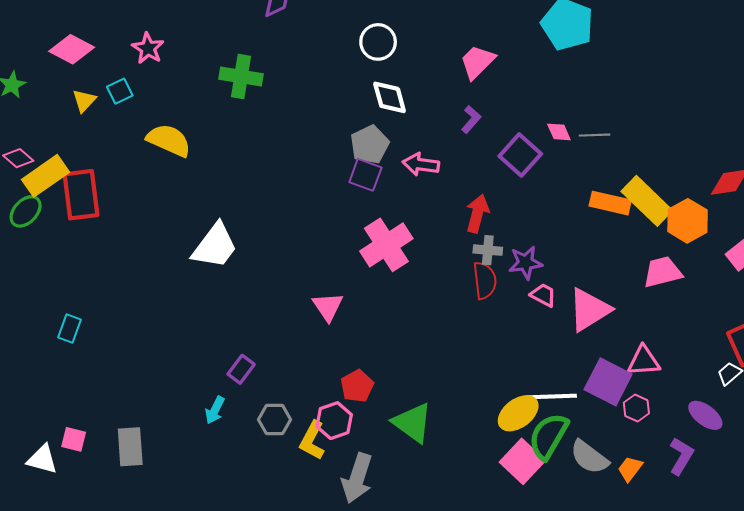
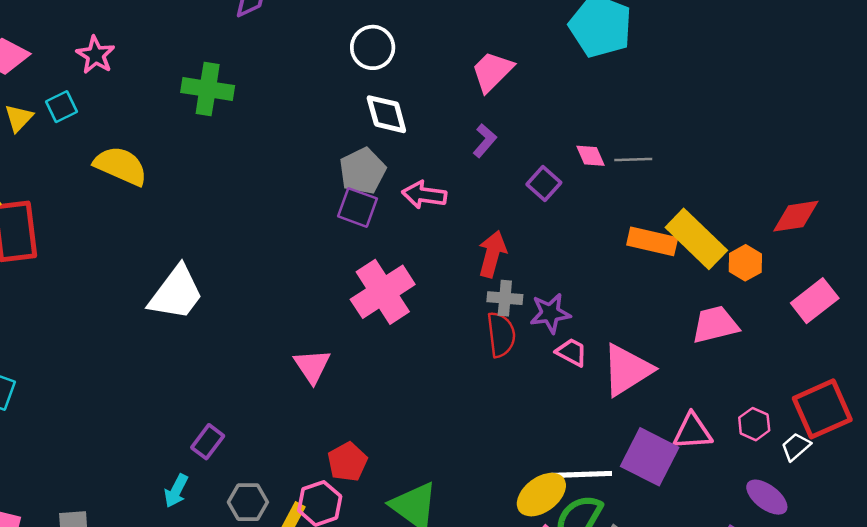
purple square: (520, 155) -> (544, 183), size x0.7
orange hexagon: (688, 221) -> (745, 263), size x0.7
pink hexagon: (636, 408) -> (754, 424), moved

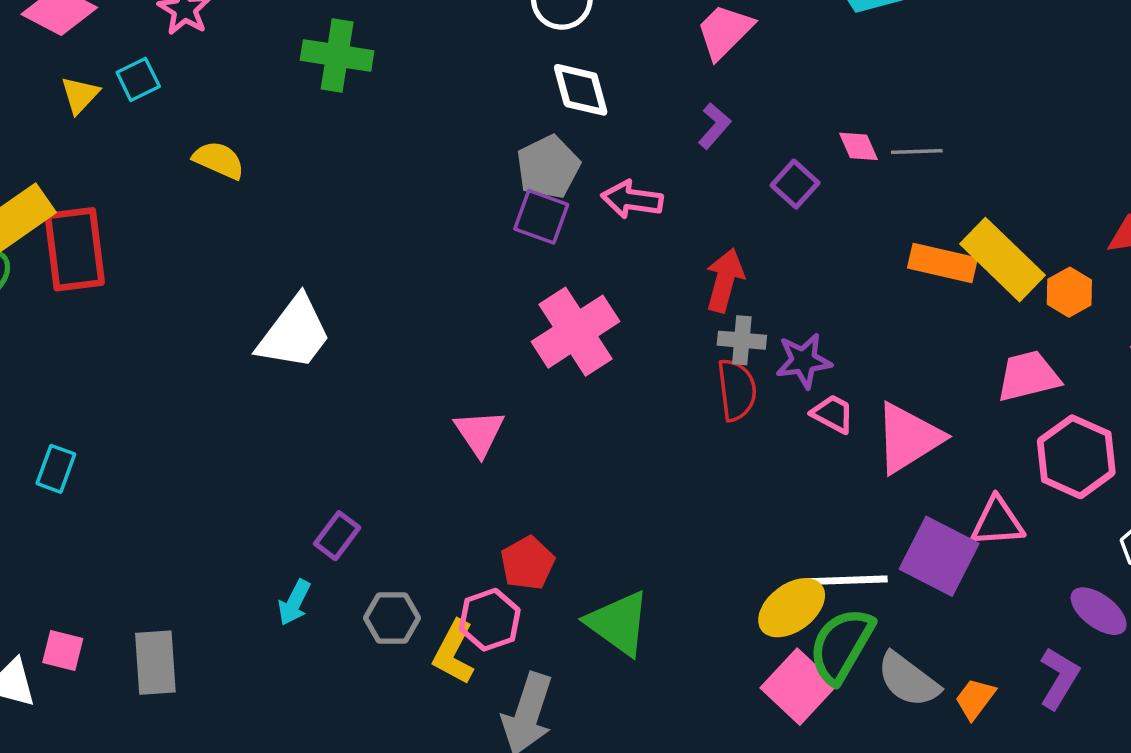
yellow semicircle: (121, 166) -> (219, 160), size x0.7
pink hexagon: (754, 424) -> (1076, 457), moved, size x1.8

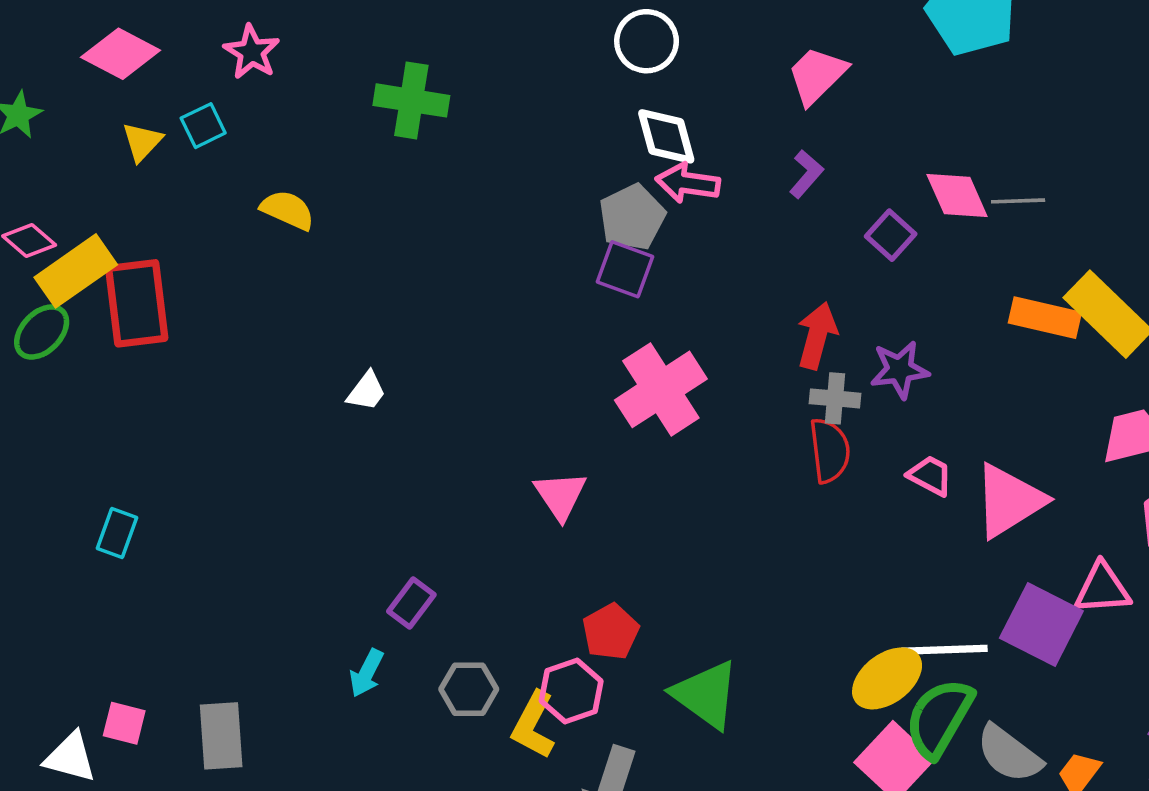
pink diamond: (858, 146) -> (957, 196), size x1.5
pink arrow: (632, 200) -> (688, 183), moved
white trapezoid: (294, 333) -> (367, 391), size x0.5
purple star: (804, 361) -> (900, 370), moved

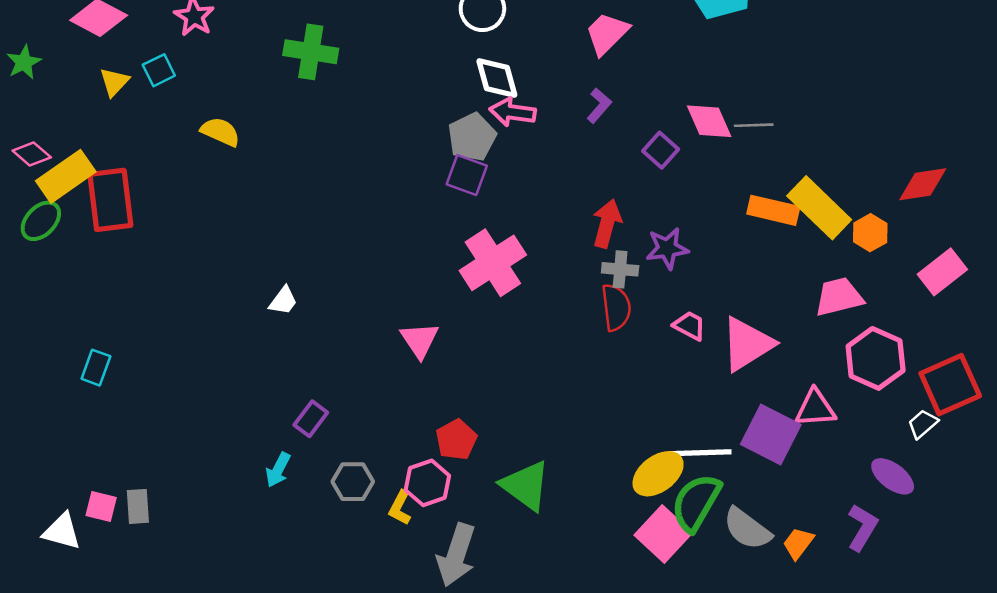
white trapezoid: (367, 391) -> (283, 301), moved
yellow L-shape: (533, 725) -> (400, 508), size x0.7
gray rectangle: (221, 736) -> (138, 506), moved, size x0.7

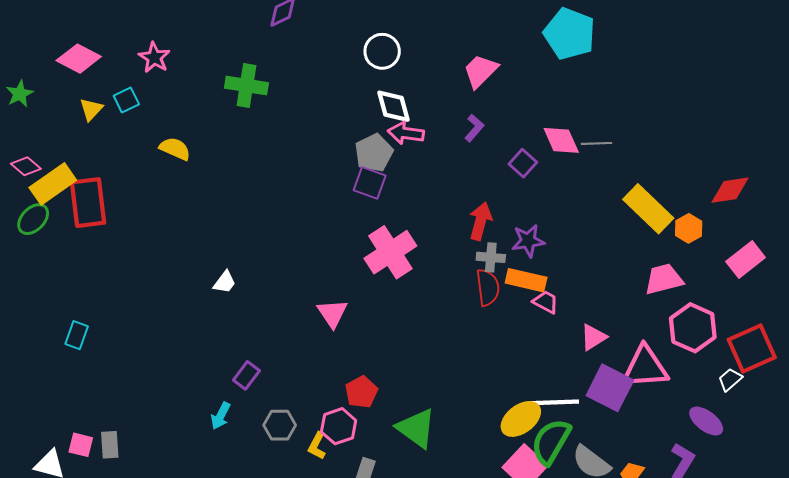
orange rectangle: (773, 210) -> (526, 280), moved
pink triangle: (747, 344) -> (593, 337), moved, size x0.6
pink triangle: (815, 408) -> (645, 367), size x1.4

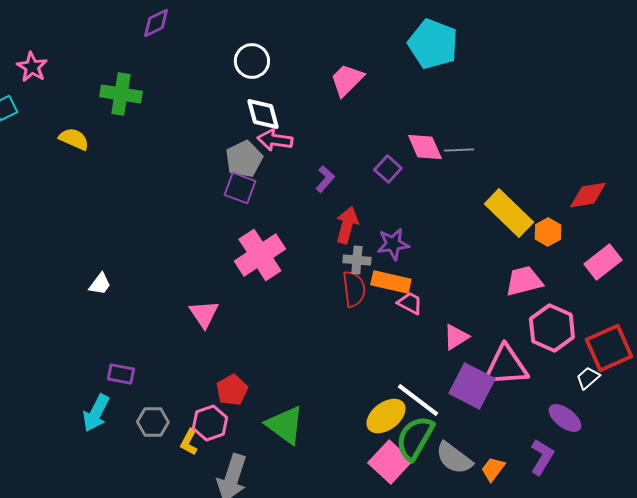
purple L-shape: (474, 128) -> (325, 179), moved
yellow semicircle: (175, 149) -> (74, 139), moved
purple rectangle: (246, 375) -> (121, 374), turned 64
white line: (554, 402) -> (418, 400), turned 39
cyan arrow: (221, 416) -> (96, 413), size x1.4

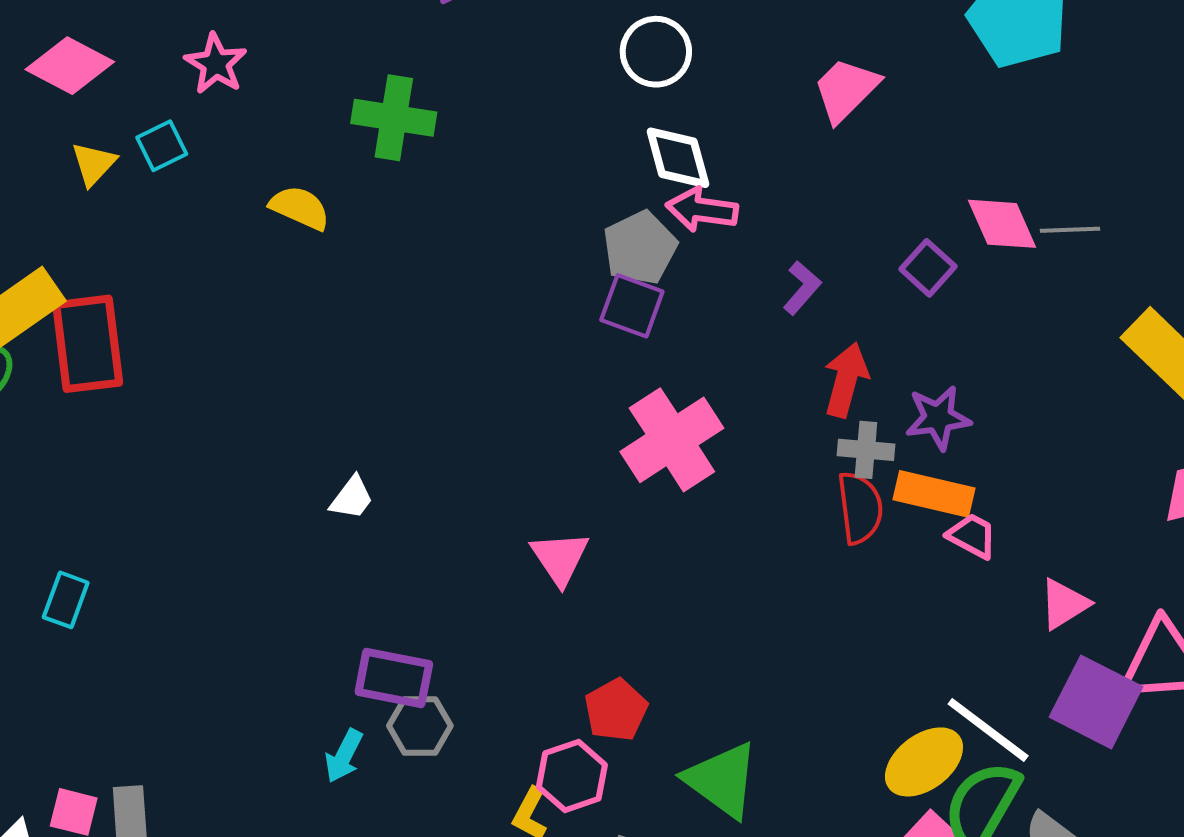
purple rectangle: (121, 374) -> (394, 678), size x1.4
cyan arrow: (96, 413) -> (344, 756), size x0.7
gray hexagon: (153, 422) -> (420, 726), moved

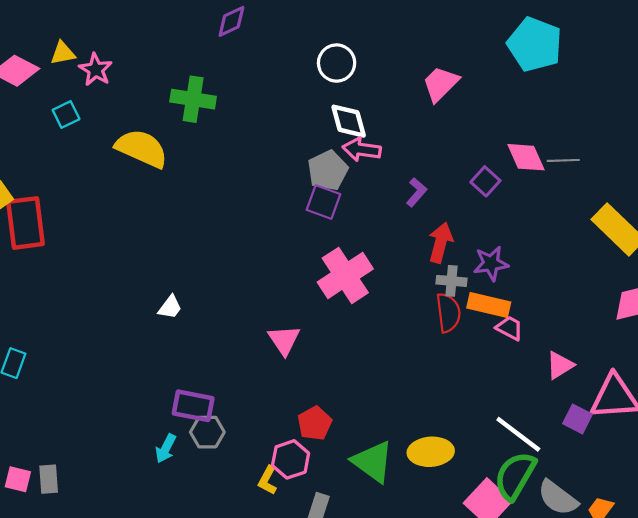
yellow triangle: (94, 164) -> (63, 53), moved, turned 36
yellow semicircle: (300, 208) -> (142, 148), size x1.6
purple square: (1096, 702) -> (577, 419), size x0.6
yellow ellipse: (924, 762) -> (431, 452), moved, turned 33

